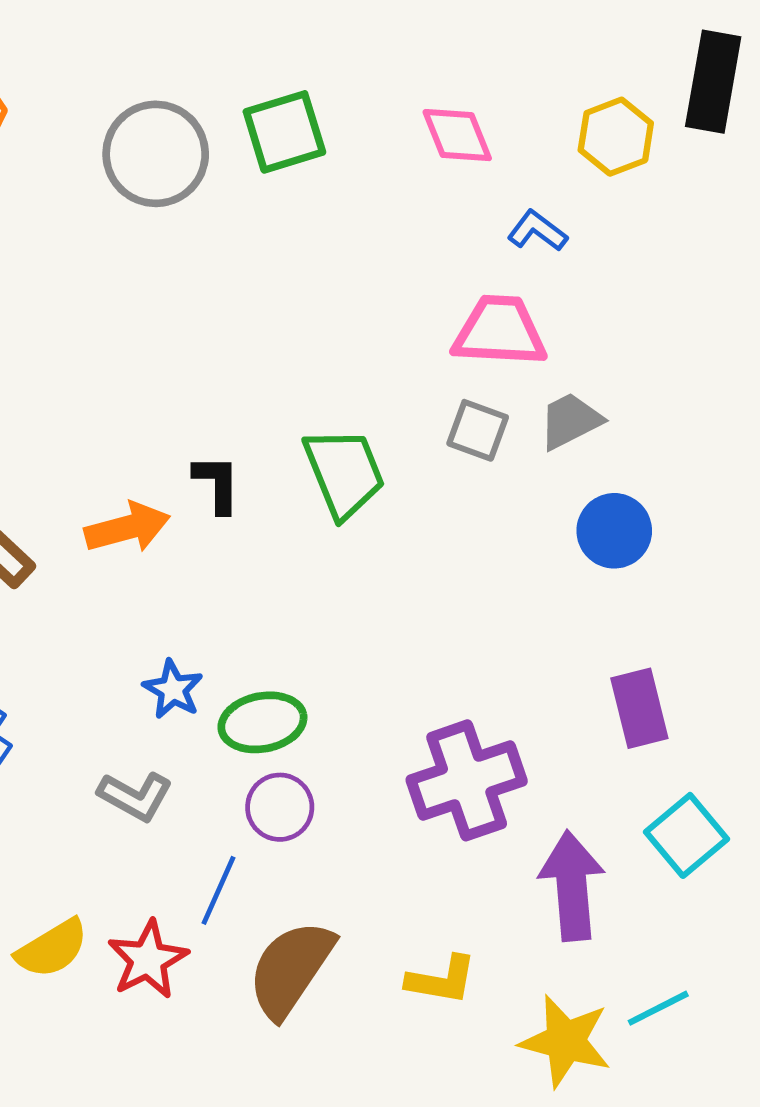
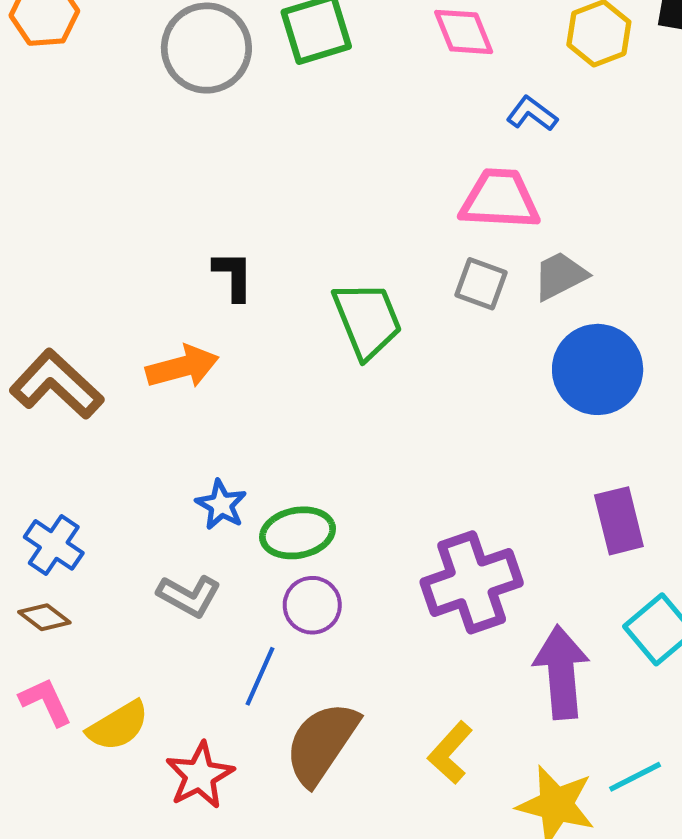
black L-shape: (217, 484) -> (233, 276), moved
blue circle: (614, 531) -> (598, 369), size x1.4
red star: (148, 960) -> (200, 775), moved
yellow L-shape: (441, 980) -> (450, 753), turned 122

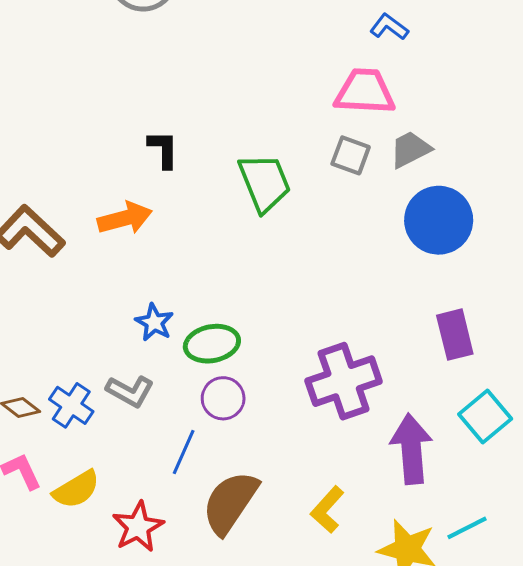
blue cross: (54, 545) -> (71, 405), moved

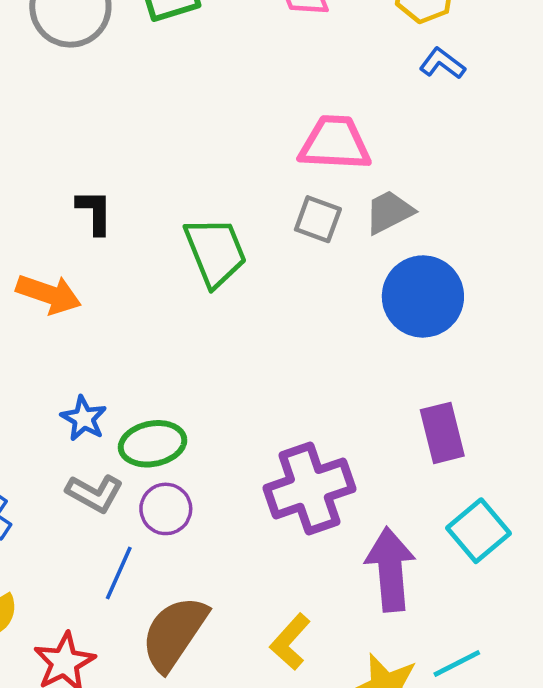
blue L-shape: (389, 27) -> (442, 63), moved
orange arrow: (125, 218) -> (49, 294), turned 34
gray L-shape: (130, 391) -> (95, 493), moved

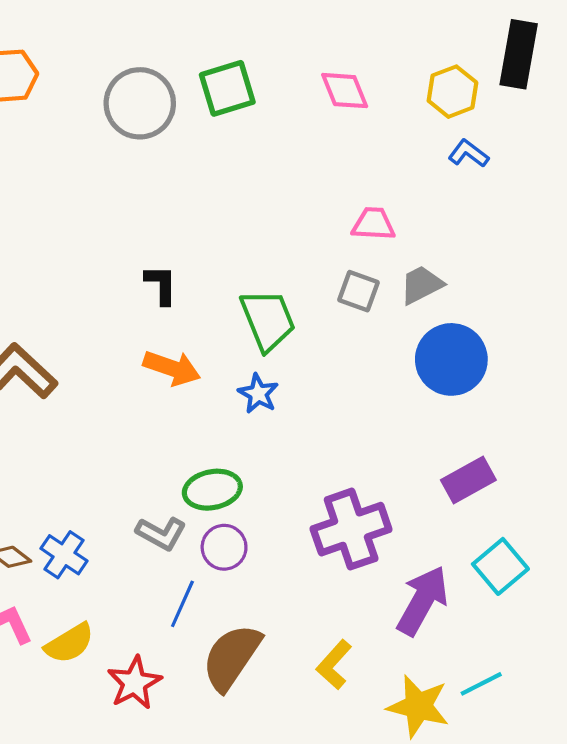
pink trapezoid: (335, 143) -> (373, 224), size x0.7
orange arrow: (49, 294) -> (172, 368), moved
blue star: (84, 418) -> (258, 394), moved
purple rectangle: (442, 433) -> (468, 480), turned 75
purple arrow: (390, 569) -> (423, 601), turned 34

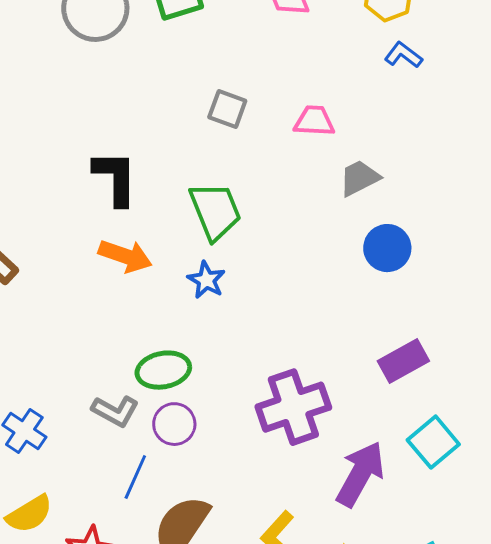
black L-shape: (161, 285) -> (115, 178), size x1.5
gray square: (359, 291) -> (227, 109), moved
blue circle: (451, 359) -> (387, 248), size x0.7

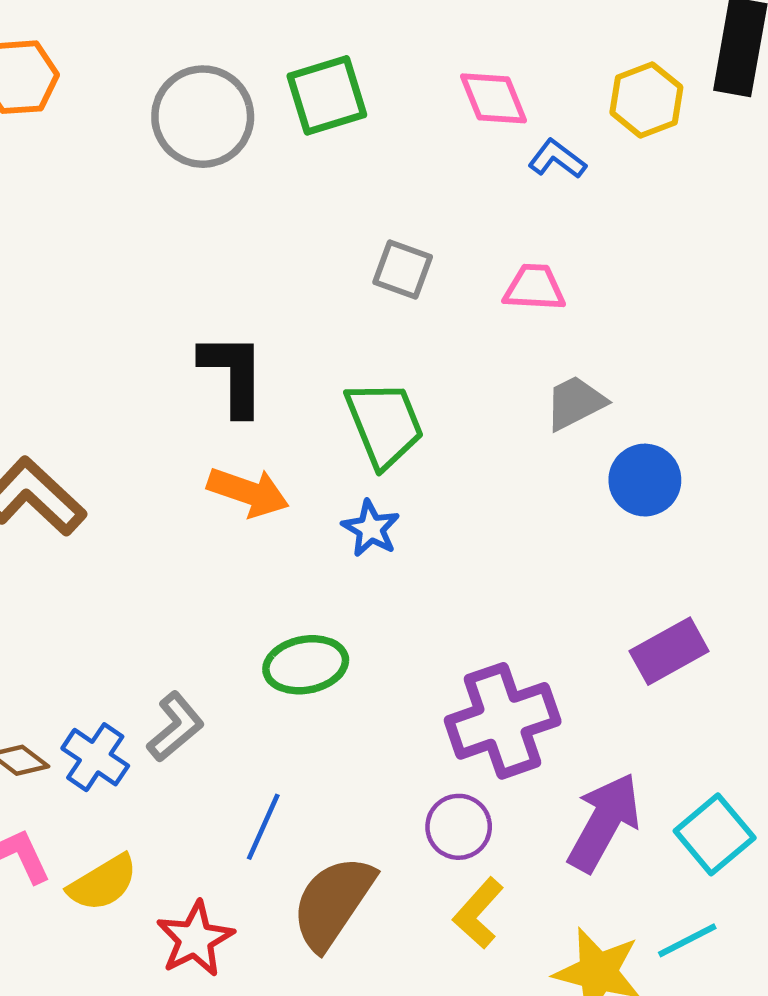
blue L-shape: (403, 55) -> (557, 159), moved
gray trapezoid: (359, 178) -> (575, 403), moved
gray L-shape: (115, 411) -> (175, 727), moved, turned -69
purple circle: (174, 424) -> (459, 827), moved
cyan square: (433, 442) -> (715, 834), moved

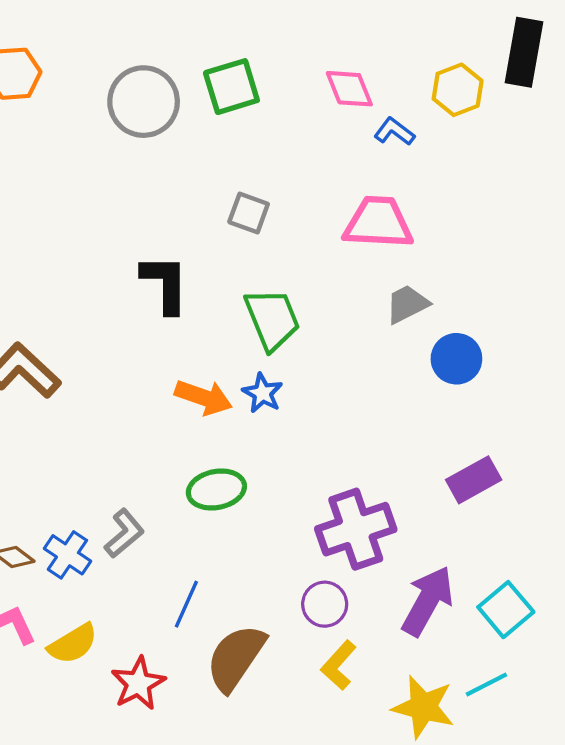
gray square: (403, 270) -> (249, 213), moved
pink trapezoid: (534, 288) -> (378, 223), size x1.6
orange arrow: (248, 492) -> (204, 397), moved

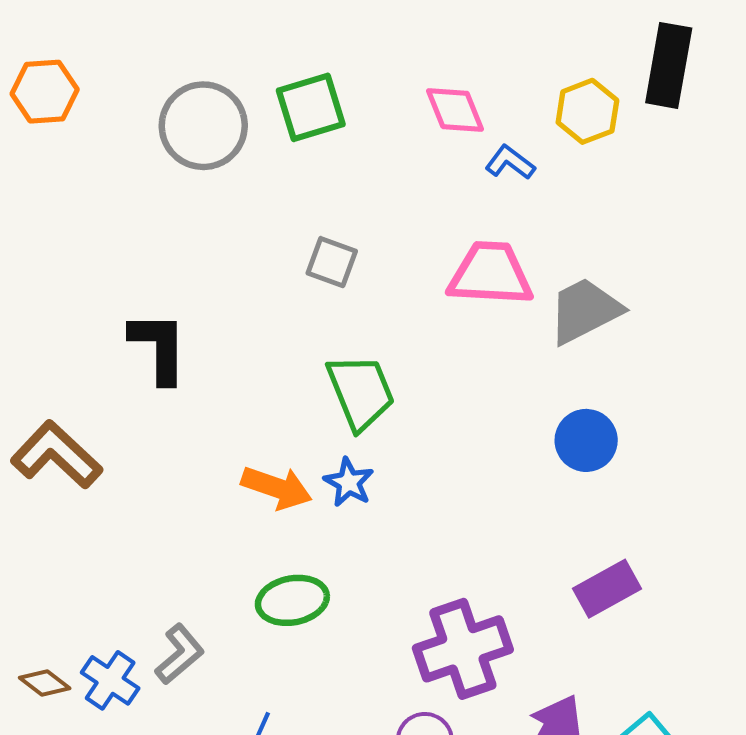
black L-shape: (165, 284) -> (159, 347), moved
gray trapezoid: (407, 304) -> (585, 311), moved, size x1.4

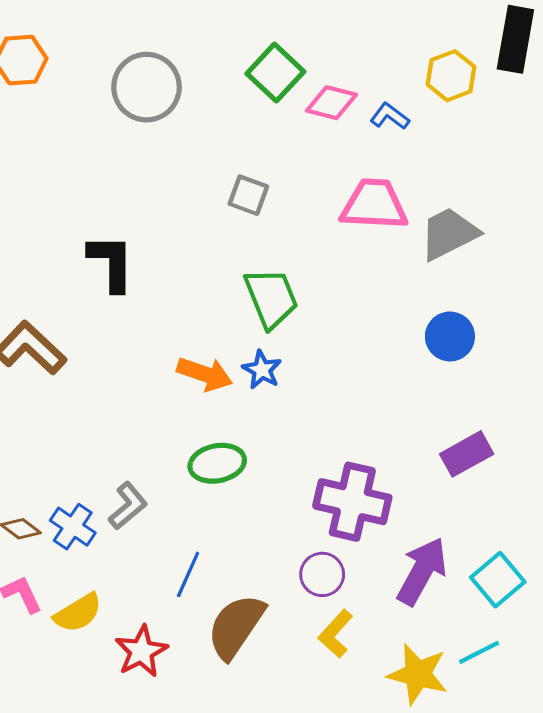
green square: (311, 107) -> (275, 73), moved, turned -30
pink diamond: (455, 110) -> (331, 103), moved, turned -54
purple cross: (463, 649) -> (352, 502), turned 32

